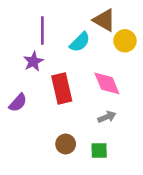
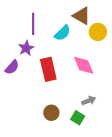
purple semicircle: (18, 103) -> (12, 67), moved
gray arrow: (107, 117) -> (89, 101), moved
green square: (99, 150) -> (78, 118), turned 32

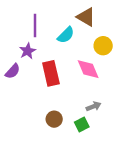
yellow circle: (98, 32) -> (103, 46), moved
green square: (78, 118) -> (82, 124), turned 32

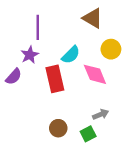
cyan semicircle: (66, 35) -> (71, 55), moved

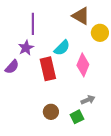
yellow circle: (111, 49) -> (100, 33), moved
pink diamond: (95, 74) -> (83, 65), turned 45

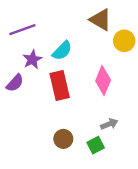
purple line: (33, 24) -> (22, 30), moved, turned 70
cyan semicircle: (62, 48) -> (62, 51), moved

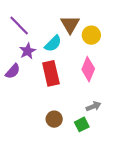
brown triangle: (101, 20) -> (70, 24), moved, turned 30
purple line: (22, 30) -> (19, 26), turned 65
yellow circle: (124, 41) -> (91, 35), moved

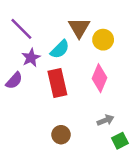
green square: (82, 124) -> (120, 141), moved

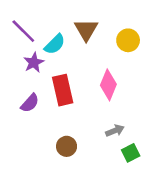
yellow circle: (103, 40) -> (128, 40), moved
cyan semicircle: (60, 49) -> (55, 44), moved
purple semicircle: (14, 81) -> (30, 103), moved

